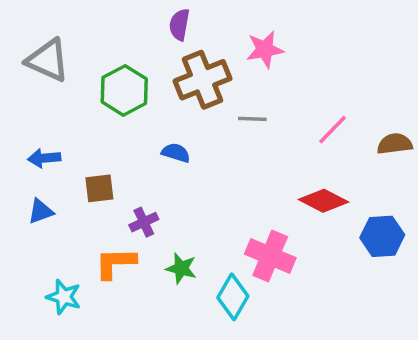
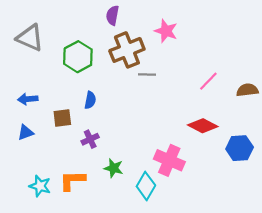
pink star: (265, 50) -> (166, 31), turned 30
gray line: (252, 119) -> (147, 74), moved
blue semicircle: (176, 153) -> (90, 100), moved, turned 84
orange L-shape: (115, 263) -> (72, 180), moved

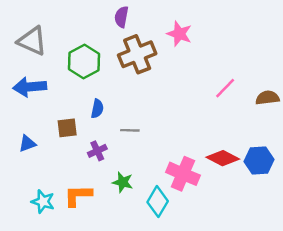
gray line: (147, 74) -> (130, 130), moved
blue arrow: (28, 99) -> (30, 87), moved, size x1.5
red diamond: (203, 126) -> (223, 158), moved

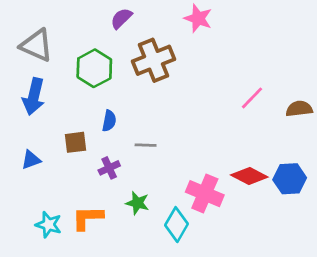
purple semicircle: (121, 17) -> (121, 18), moved, turned 35
pink star: (179, 34) -> (198, 18), moved
blue arrow: (30, 87) -> (34, 97), turned -72

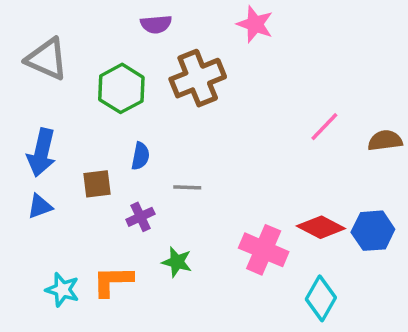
purple semicircle: (121, 18) -> (156, 24), turned -140
blue arrow: (34, 97) -> (42, 153), moved
cyan diamond: (177, 225) -> (321, 298), moved

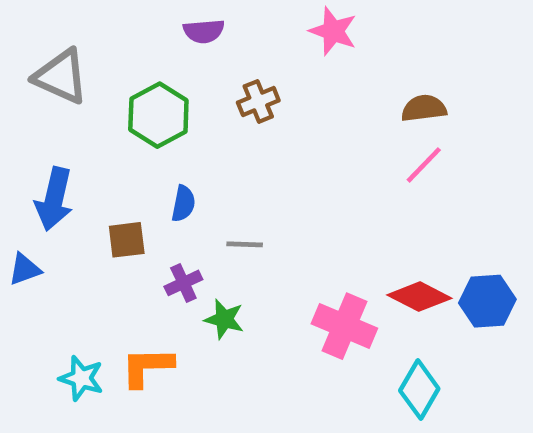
brown cross: (198, 78) -> (258, 101), size x0.6
brown semicircle: (385, 140) -> (424, 108), moved
blue triangle: (40, 206) -> (25, 269), moved
green star: (177, 262) -> (224, 319), moved

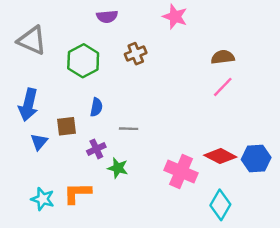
blue triangle: (25, 269) -> (39, 142), moved, turned -30

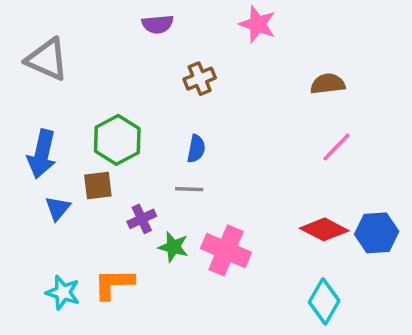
green hexagon: (83, 61) -> (117, 140), moved
pink line: (223, 87) -> (336, 147), moved
blue semicircle: (96, 107) -> (196, 149), moved
pink cross: (181, 172) -> (226, 250), moved

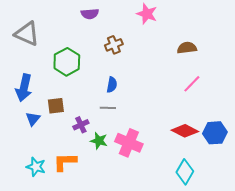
green hexagon: (117, 140) -> (67, 62), moved

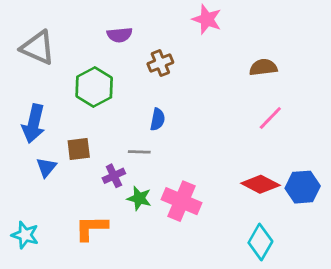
purple semicircle: (90, 14) -> (120, 35), moved
gray line: (108, 108) -> (139, 152), moved
cyan star: (36, 167) -> (25, 235), moved

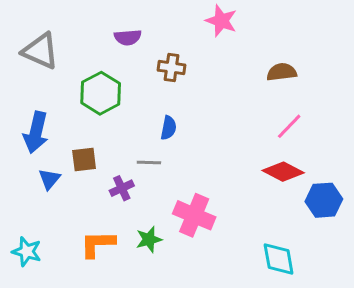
brown cross: (160, 63) -> (172, 68), turned 30
red diamond: (260, 184) -> (283, 172), moved
green star: (139, 198) -> (149, 239), moved, turned -30
cyan diamond: (260, 242) -> (279, 259), turned -40

